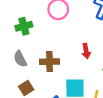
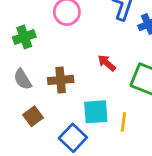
red arrow: (86, 51) -> (107, 63), turned 144

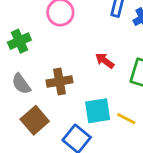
brown square: (33, 116) -> (35, 120), size x1.4
yellow line: (123, 122) -> (126, 119), turned -66

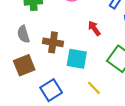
red arrow: (105, 61) -> (94, 28), moved
cyan square: (98, 111) -> (77, 59), moved

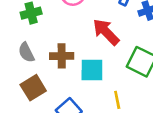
red arrow: (94, 28) -> (106, 32), size x1.6
yellow line: (94, 88) -> (117, 100), turned 42

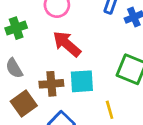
red arrow: (106, 32) -> (67, 44), moved
brown cross: (62, 56) -> (51, 84), moved

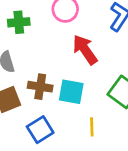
red arrow: (67, 44) -> (85, 50), moved

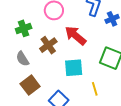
brown cross: (40, 87) -> (48, 45), moved, turned -30

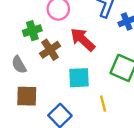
green cross: (24, 28) -> (32, 31), moved
brown square: (30, 85) -> (27, 96), turned 36

